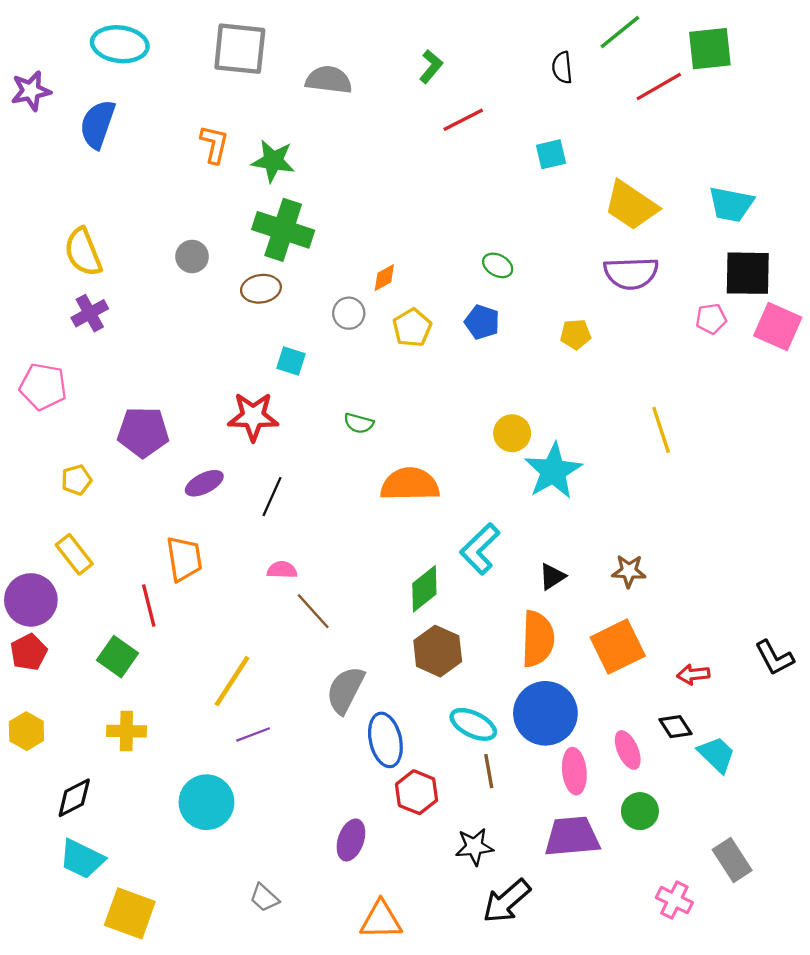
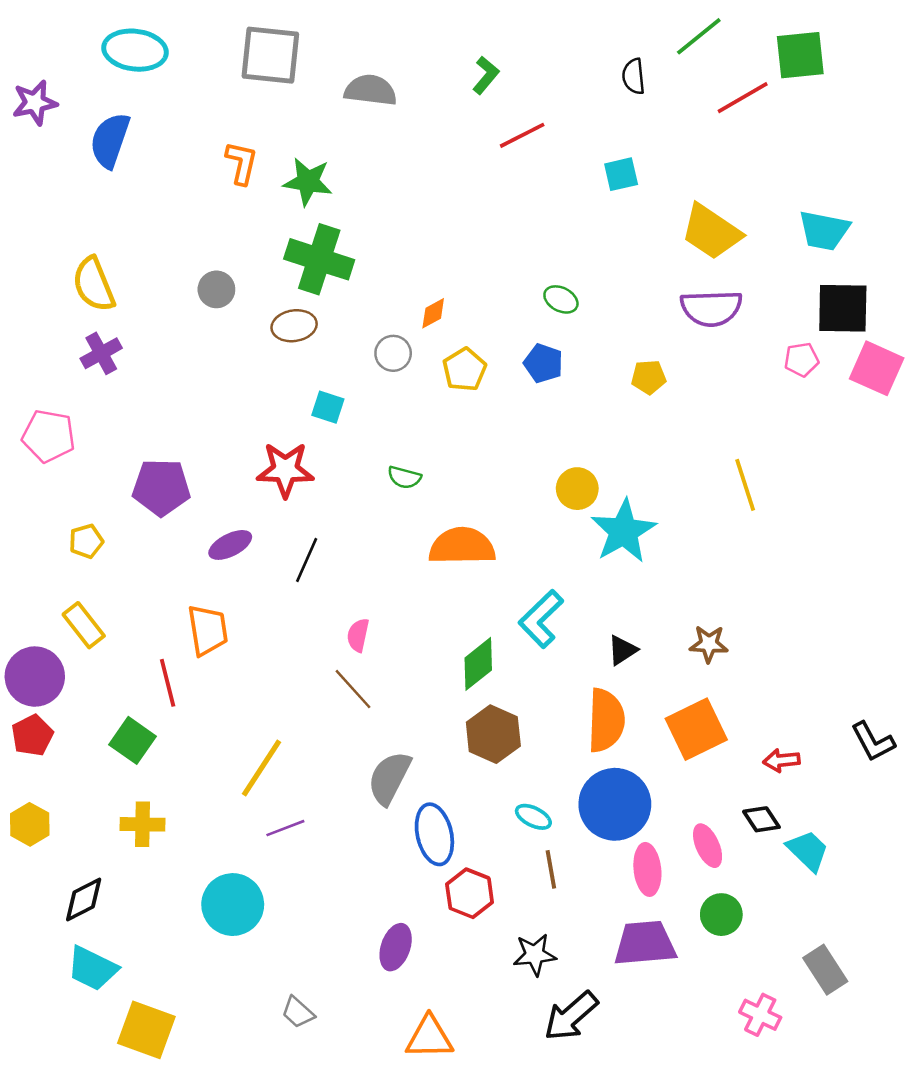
pink semicircle: (282, 570) -> (358, 635), moved, turned -80
cyan ellipse: (473, 724) -> (533, 817), size x0.7

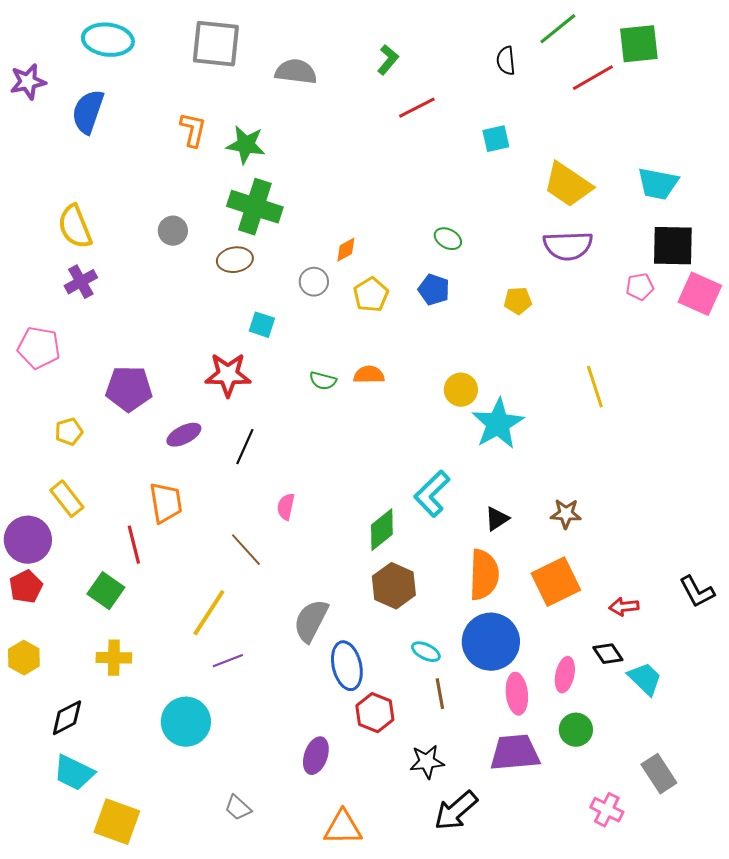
orange semicircle: (462, 546) -> (369, 375), moved, size x0.6
brown line: (353, 689) -> (246, 550), moved
pink ellipse: (708, 846) -> (565, 675), turned 36

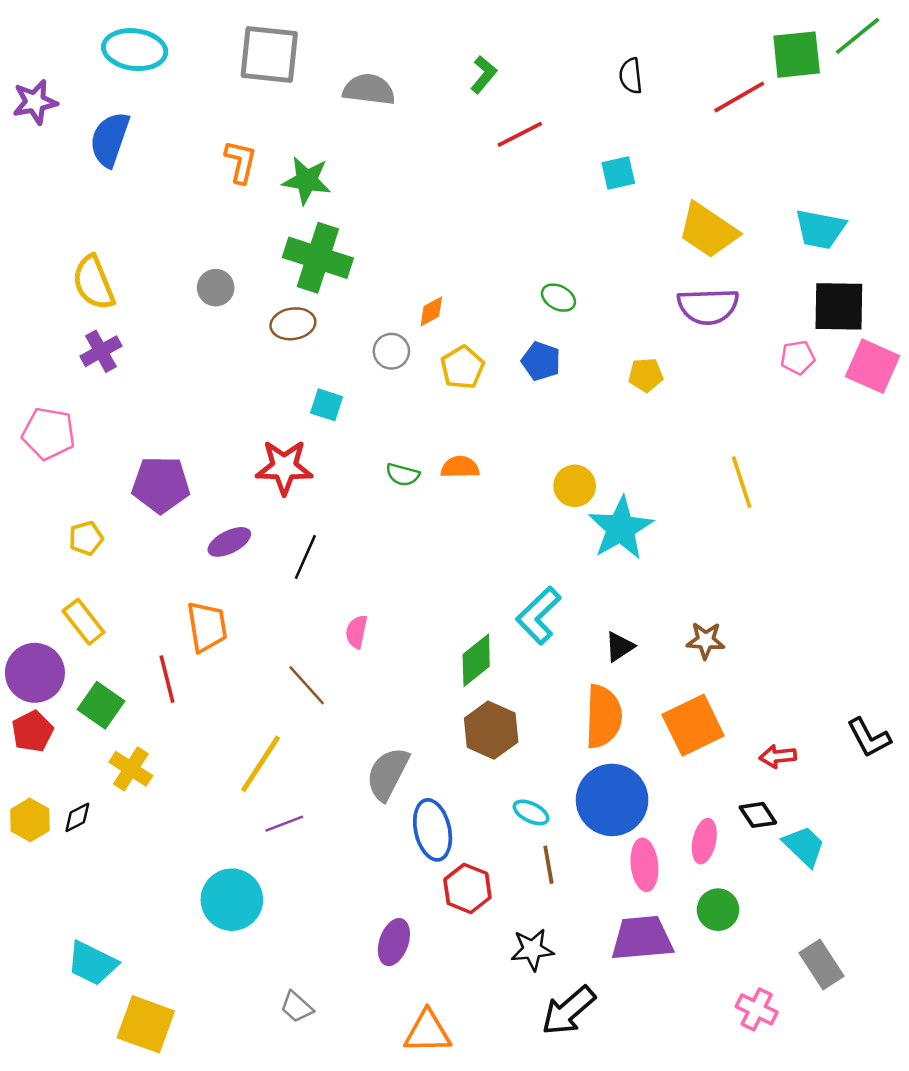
green line: (558, 29) -> (858, 36), moved
green square: (106, 591) -> (101, 705), moved
yellow cross: (114, 658) -> (131, 769), moved, turned 32
black diamond: (67, 718) -> (77, 817), moved, size x0.7

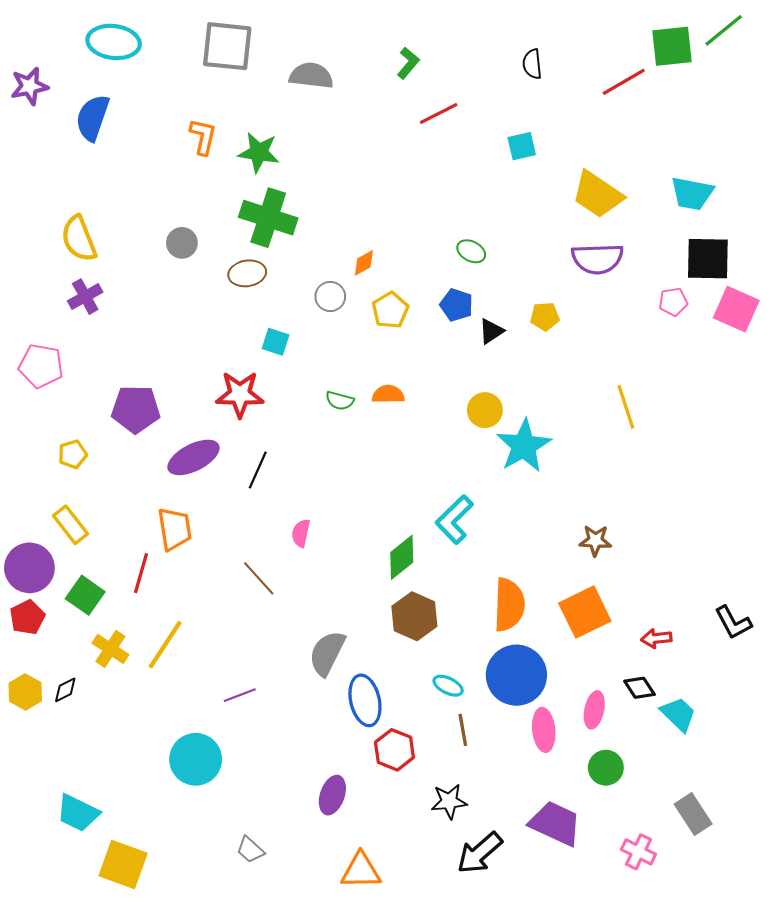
purple ellipse: (229, 542) -> (194, 457), size x1.4
black triangle: (620, 647) -> (491, 331), moved
red line: (167, 679) -> (141, 573), turned 30
yellow line: (261, 764) -> (165, 645), moved
purple trapezoid: (642, 938) -> (555, 823), moved, turned 30

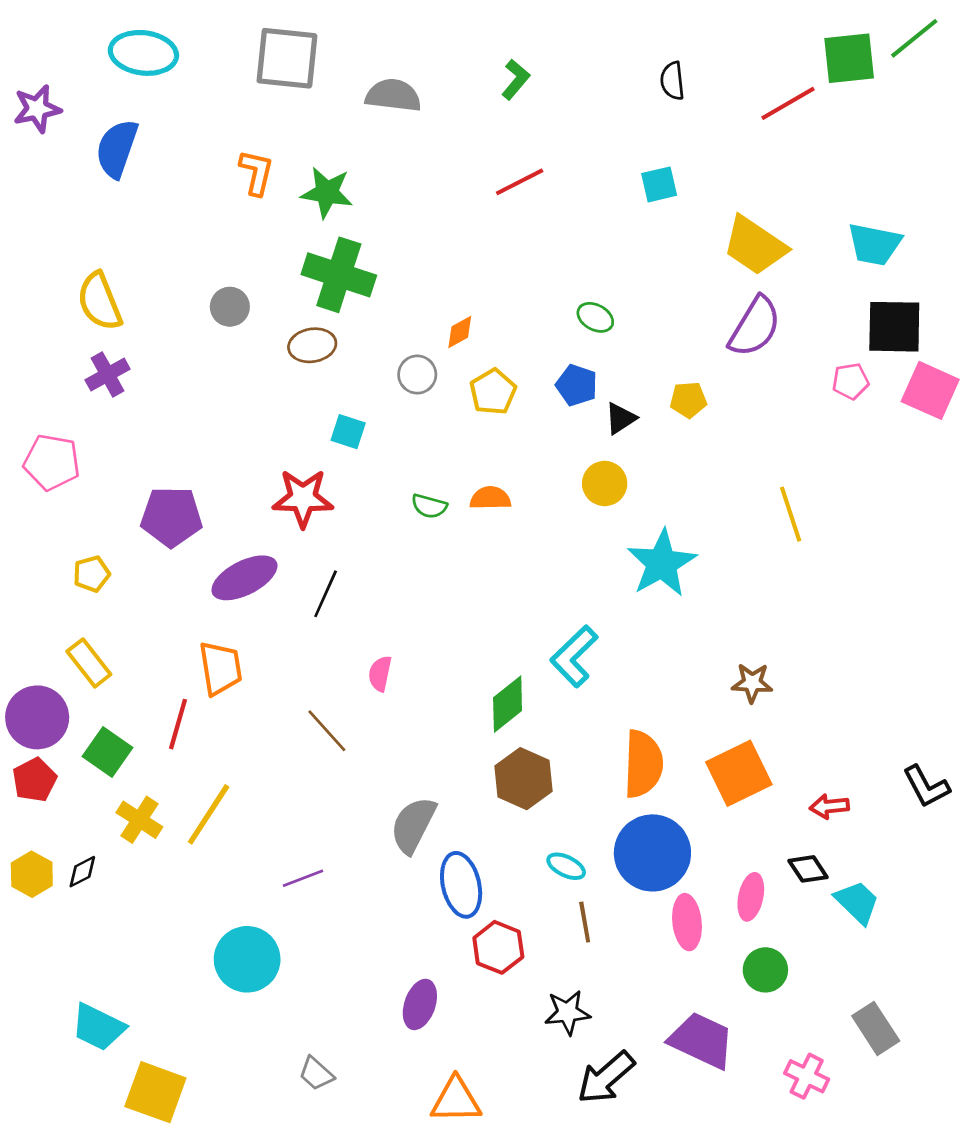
red line: (439, 113) -> (520, 182), moved
purple semicircle: (597, 259) -> (755, 327), turned -57
yellow circle: (485, 410) -> (605, 483), moved

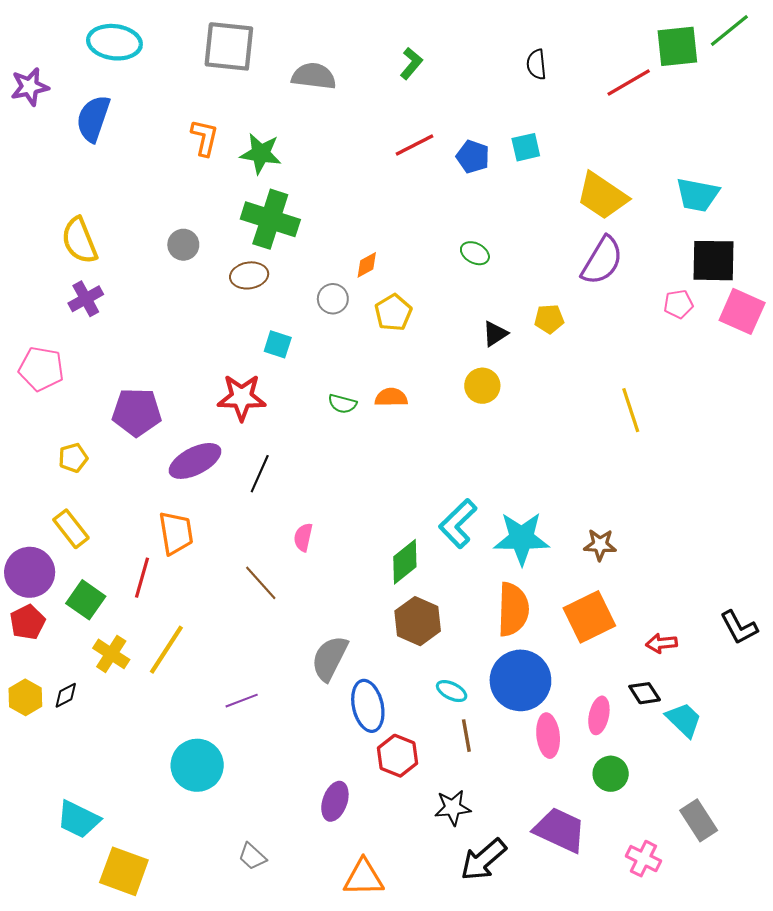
blue pentagon: (577, 385) -> (473, 157), moved
cyan star: (662, 563) -> (522, 538), moved, turned 30

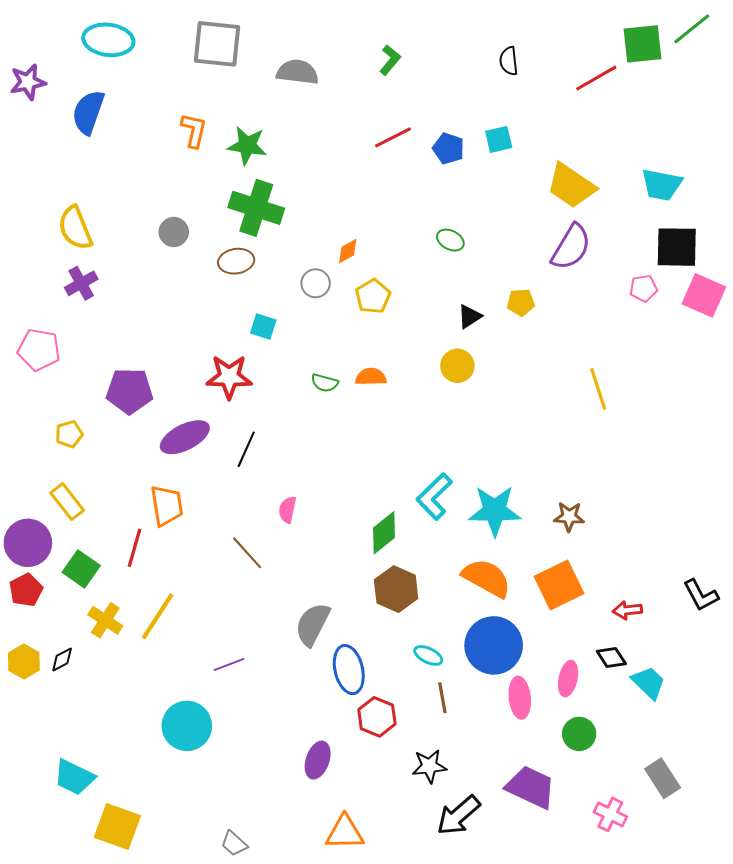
orange semicircle: (513, 609) -> (487, 578), turned -63
gray trapezoid: (252, 856) -> (234, 844), moved

